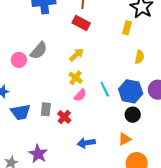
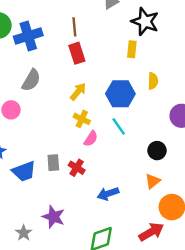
red rectangle: (81, 23) -> (77, 53), turned 54
gray semicircle: (39, 51) -> (31, 80), moved
blue hexagon: (131, 91) -> (120, 94), moved

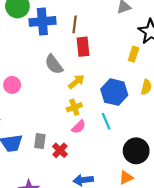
brown line: (74, 27) -> (75, 24), moved
gray semicircle: (31, 80) -> (54, 64), moved, turned 100
yellow cross: (82, 119) -> (74, 107), turned 32
black circle: (157, 151) -> (136, 151), size x1.5

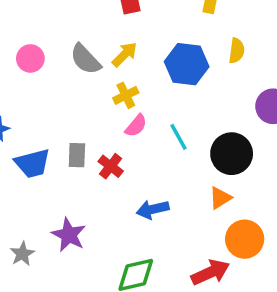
gray semicircle: (54, 64) -> (85, 59), moved
pink circle: (12, 85) -> (30, 58), moved
cyan line: (106, 121) -> (179, 137), moved

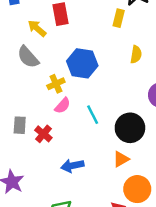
yellow arrow: (125, 54) -> (37, 28), moved, turned -96
blue hexagon: (187, 64) -> (82, 63), moved

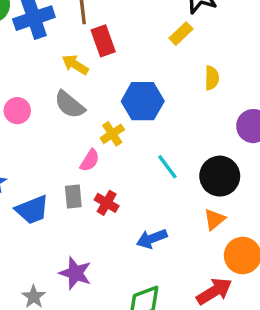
yellow rectangle: (119, 18) -> (181, 34), turned 42
pink semicircle: (63, 106) -> (90, 160), moved

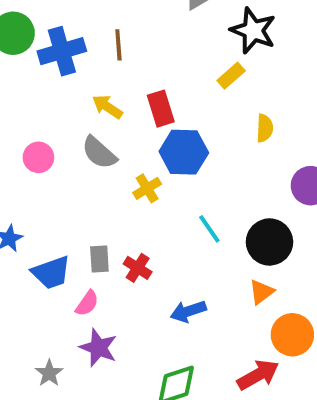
red rectangle: (103, 41) -> (161, 109), moved
pink semicircle: (90, 160) -> (87, 303), moved

